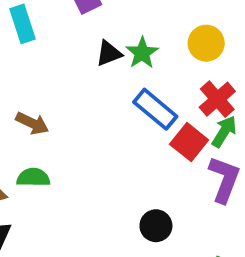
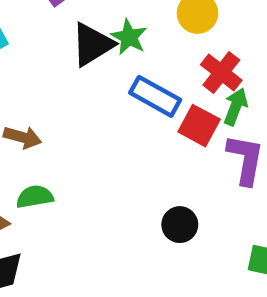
black triangle: (109, 53) -> (92, 44), size x1.5

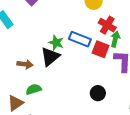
green star: (129, 37) -> (56, 43), moved
black triangle: (92, 44) -> (50, 57), moved

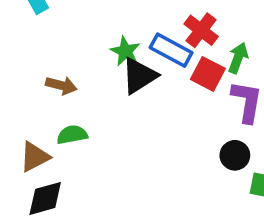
red cross: (107, 25) -> (201, 30), moved
black triangle: (50, 57) -> (139, 76), moved
black circle: (98, 93) -> (235, 155), moved

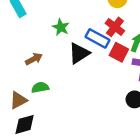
green star: (125, 51) -> (61, 27), moved
brown arrow: (61, 85) -> (34, 59), turned -42

